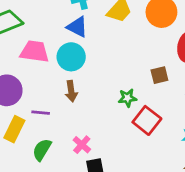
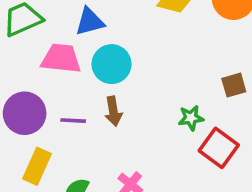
blue triangle: (77, 27) -> (90, 22), moved, turned -40
purple line: (41, 113) -> (73, 121), moved

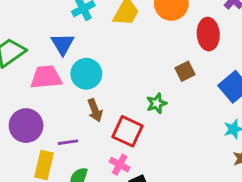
blue triangle: (90, 22) -> (63, 44), turned -35
purple line: (73, 121) -> (68, 142), moved
red square: (219, 148) -> (127, 131), moved

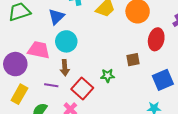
pink trapezoid: (46, 77) -> (39, 50), moved
purple line: (68, 142) -> (51, 85), moved

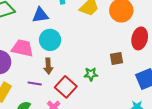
blue triangle: (56, 17) -> (40, 15), turned 36

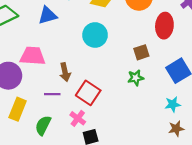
cyan circle: (50, 40) -> (95, 35), moved
green star: (91, 74) -> (136, 78), moved

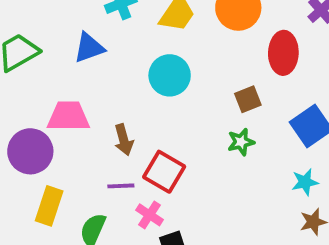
purple line: (52, 94) -> (121, 186), moved

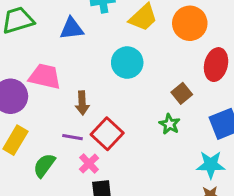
brown square: (248, 99) -> (182, 93), turned -30
green star: (241, 142) -> (170, 124), turned 30
cyan star: (305, 182) -> (211, 165), size x1.4

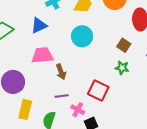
pink trapezoid: (45, 76) -> (42, 55), moved
red square: (107, 134) -> (98, 90), moved

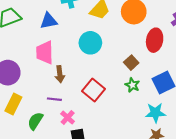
pink trapezoid: (42, 55) -> (45, 53), turned -100
green star: (122, 68) -> (132, 85), moved
red square: (98, 90) -> (94, 90), moved

